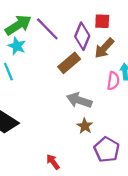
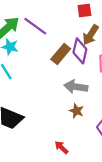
purple diamond: (82, 36) -> (80, 51), moved
brown star: (85, 126) -> (76, 111), moved

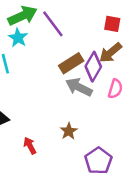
gray arrow: (76, 87) -> (79, 87), moved
red arrow: (61, 147) -> (30, 146), moved

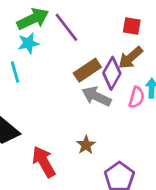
cyan star: (18, 38) -> (28, 43), turned 30
red arrow: (30, 146) -> (44, 162), size x1.6

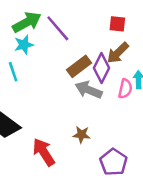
brown star: (86, 145) -> (82, 135), turned -30

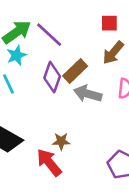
purple diamond: (102, 68) -> (52, 77), moved
brown star: (82, 135) -> (61, 141), moved

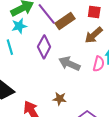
brown rectangle: (75, 71) -> (65, 21), moved
brown star: (61, 141) -> (60, 99), moved

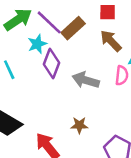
cyan star: (19, 26) -> (37, 44), moved
brown arrow: (94, 35) -> (111, 41), turned 96

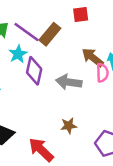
brown arrow: (111, 41) -> (93, 57), moved

